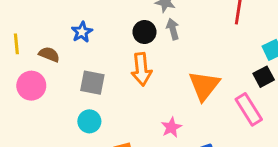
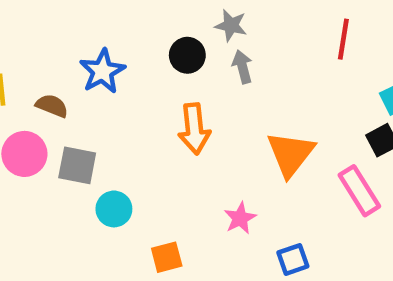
blue star: (82, 32) -> (102, 71), size x1.4
black circle: (144, 32) -> (187, 55), moved
gray square: (92, 83) -> (77, 165), moved

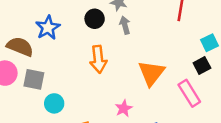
brown semicircle: (52, 106) -> (20, 47), size x1.5

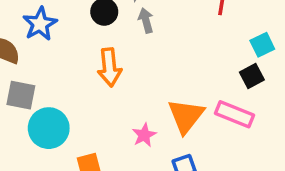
orange triangle: (151, 73) -> (186, 116), moved
pink rectangle: (189, 93) -> (235, 114), turned -36
cyan circle: (54, 103) -> (49, 128), size x1.5

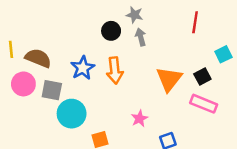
blue star: (40, 24) -> (83, 68), moved
black square: (252, 76) -> (202, 77), moved
orange triangle: (186, 116) -> (169, 79), moved

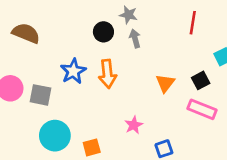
brown semicircle: (38, 58) -> (26, 33), moved
orange triangle: (169, 79) -> (165, 83), size x0.7
cyan circle: (72, 114) -> (55, 136), moved

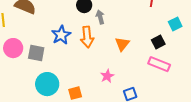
gray arrow: (135, 38) -> (100, 17), moved
orange triangle: (165, 83) -> (122, 44), moved

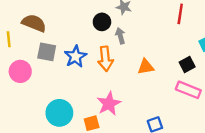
orange triangle: (122, 44) -> (146, 67), turned 42
gray square: (36, 53) -> (47, 52), moved
pink star: (107, 76) -> (109, 104), moved, size x1.5

